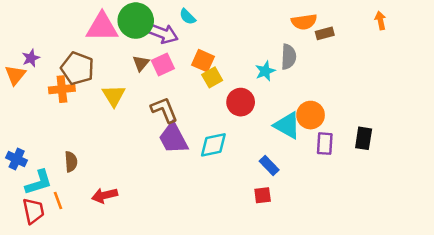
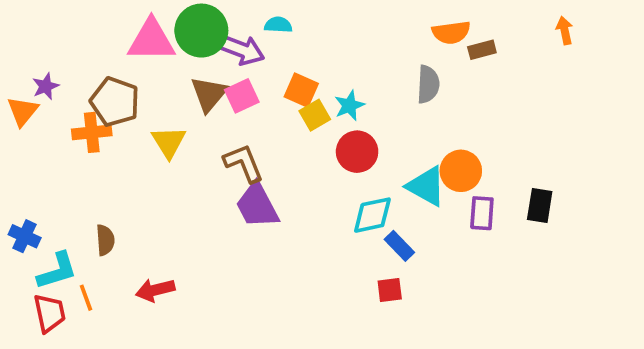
cyan semicircle: (188, 17) -> (278, 25), turned 138
brown triangle: (141, 63) -> (209, 94), size x1.5
cyan star: (265, 71) -> (349, 105), moved
cyan diamond: (213, 145) -> (372, 215), moved

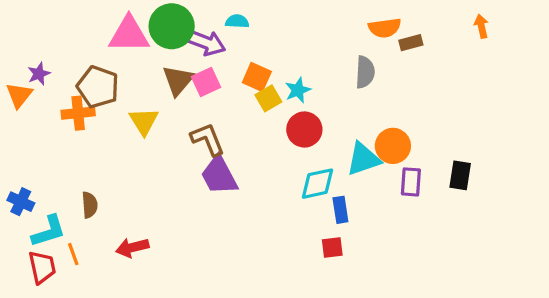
cyan triangle: (426, 186) -> (363, 159), turned -48
blue rectangle: (399, 246) -> (340, 210), turned 35

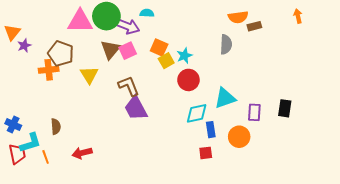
orange triangle: (19, 95) -> (12, 32), moved
orange circle: (393, 146) -> (239, 137), moved
red trapezoid: (42, 267) -> (17, 154), moved

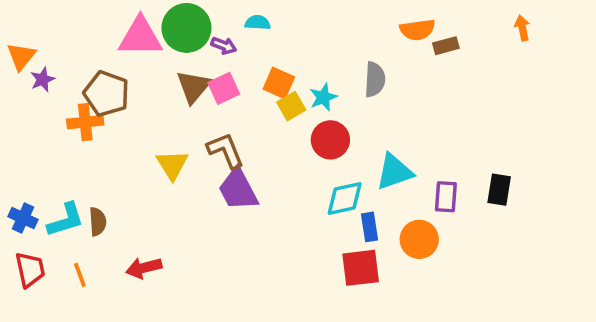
purple arrow: (128, 26) -> (224, 46), size x0.6
gray semicircle: (226, 44) -> (375, 79), moved
yellow triangle: (89, 75) -> (172, 165), moved
cyan L-shape: (30, 143) -> (66, 220), moved
red square: (206, 153) -> (361, 268), size x1.6

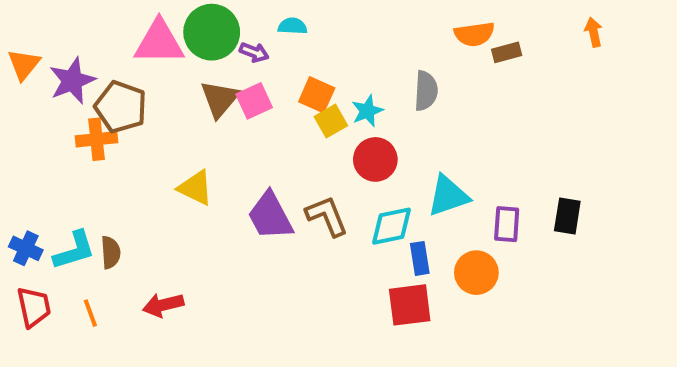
purple star: (43, 79) -> (72, 81), moved, size x1.6
brown L-shape: (226, 151) -> (327, 216), moved
yellow triangle: (172, 165) -> (196, 188), turned -32

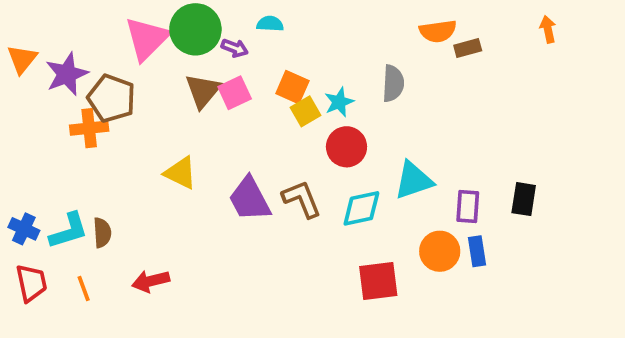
pink triangle: (159, 42) -> (147, 39), turned -45
blue rectangle: (420, 258) -> (477, 251), moved

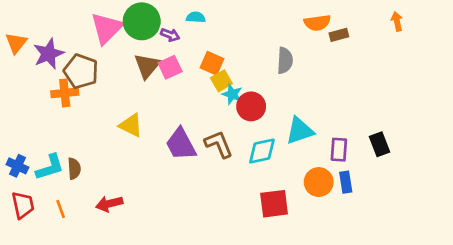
cyan star: (339, 102) -> (232, 94), moved, turned -30
black rectangle: (524, 199) -> (379, 144), turned -30

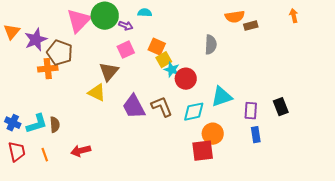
brown triangle: (147, 66) -> (109, 72), moved
orange circle: (319, 182) -> (213, 134), moved

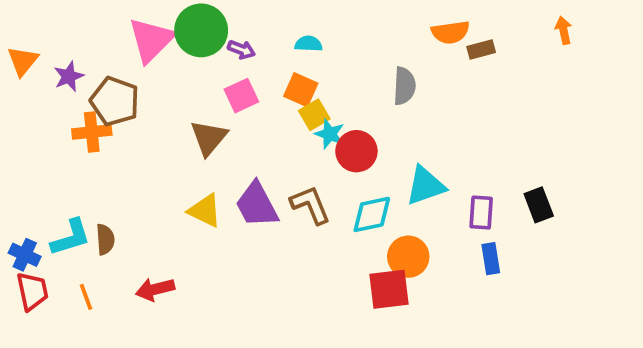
cyan semicircle: (145, 13) -> (309, 44), moved
purple star: (36, 40) -> (69, 76), size x0.7
yellow triangle: (97, 93) -> (205, 211), moved
blue cross: (13, 123) -> (25, 255), moved

